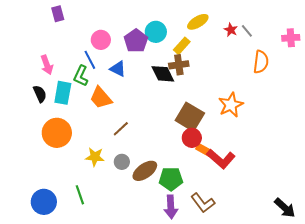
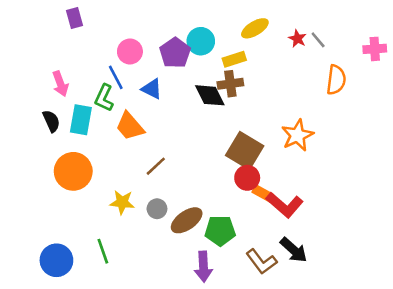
yellow rectangle: (182, 46) -> (234, 59), turned 30
purple arrow: (171, 207) -> (203, 267), moved
black arrow: (285, 208) -> (294, 250), moved

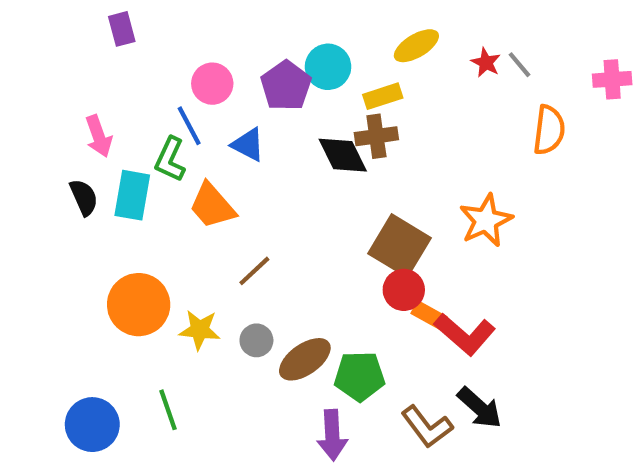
orange circle: (73, 171) -> (139, 305), moved

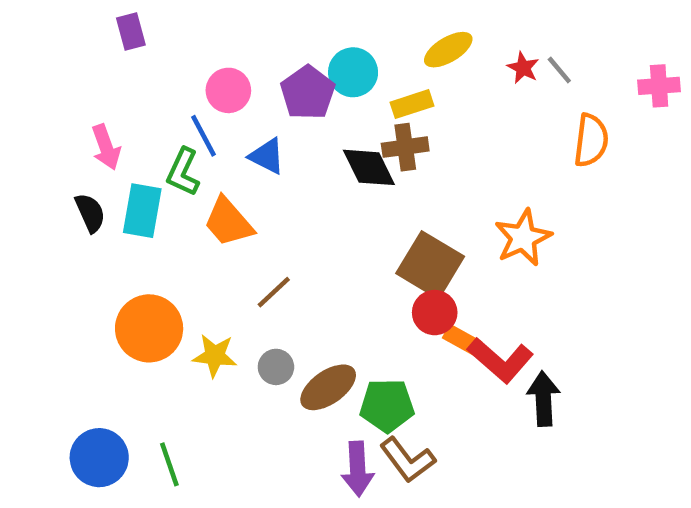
black arrow: (480, 408) -> (543, 399), moved, turned -135
green line: (168, 410) -> (169, 464), moved
brown L-shape: (427, 427) -> (407, 460), moved

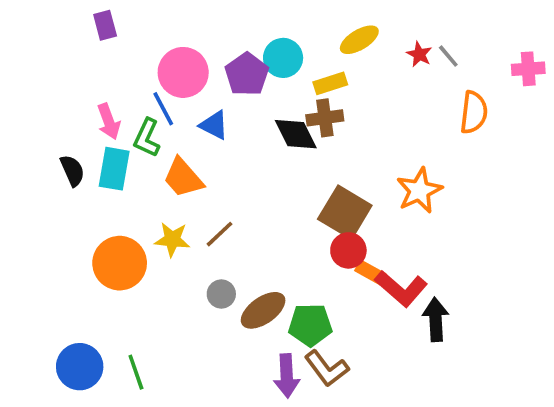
pink circle: (228, 90) -> (183, 72), size x1.4
pink arrow: (106, 147) -> (109, 121), moved
yellow star: (215, 356) -> (172, 240), moved

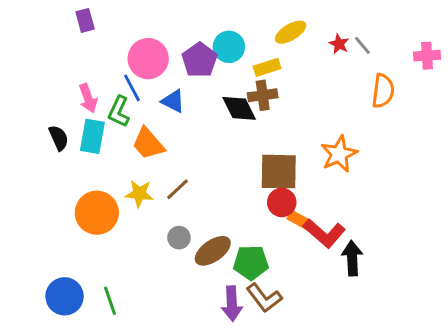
brown square: (345, 212) -> (279, 172), turned -30

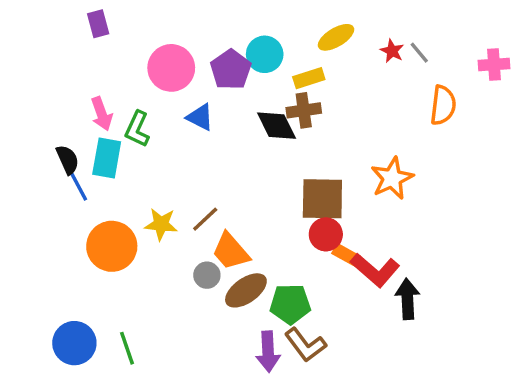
blue line: (132, 88) -> (78, 185), moved
orange trapezoid: (148, 144) -> (231, 251), moved

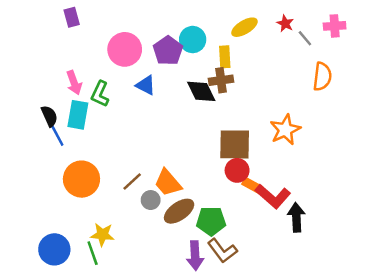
red star: (392, 51) -> (285, 23), moved
pink cross: (494, 65) -> (335, 26), moved
yellow rectangle: (309, 78) -> (225, 57), turned -75
brown line: (205, 219) -> (132, 182), moved
yellow star: (161, 224) -> (102, 235), moved

